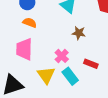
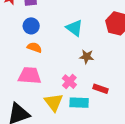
pink trapezoid: (24, 49) -> (30, 76), turned 95
cyan rectangle: (70, 76) -> (79, 103), turned -48

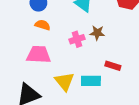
pink cross: (69, 82) -> (77, 39), moved, turned 32

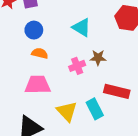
red rectangle: (113, 66) -> (117, 91), size x1.5
cyan rectangle: (91, 81) -> (95, 109), turned 66

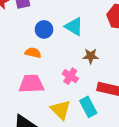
blue circle: (34, 30) -> (44, 29), moved
pink cross: (77, 66) -> (70, 76), moved, turned -35

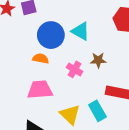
blue circle: (44, 29) -> (51, 35), size x1.5
pink cross: (70, 76) -> (75, 69), moved

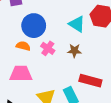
cyan triangle: (81, 31) -> (77, 24), moved
pink cross: (75, 69) -> (48, 48), moved

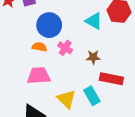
brown star: (74, 51) -> (93, 57), moved

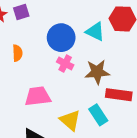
blue circle: (49, 25) -> (61, 38), moved
orange semicircle: (39, 47) -> (17, 53), moved, turned 80
brown star: (93, 57) -> (97, 72), size x1.5

